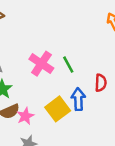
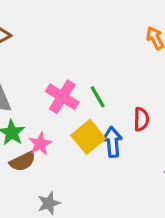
yellow square: (58, 109) -> (88, 137), moved
pink star: (25, 116) -> (40, 144), moved

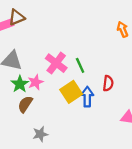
pink star: (40, 144) -> (36, 82), moved
brown semicircle: (23, 161) -> (25, 104), turned 144

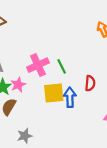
pink cross: (56, 63) -> (38, 65), turned 30
yellow square: (71, 92) -> (54, 93), turned 30

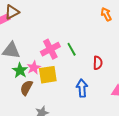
yellow square: (54, 93) -> (48, 75), moved
blue arrow: (70, 97) -> (82, 88), moved

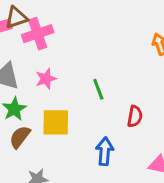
pink cross: (50, 49) -> (38, 34), moved
pink star: (34, 68) -> (46, 79), moved

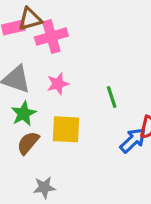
blue arrow: (105, 151) -> (133, 140), moved, turned 40

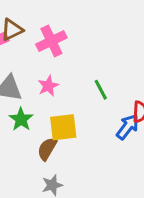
pink cross: (51, 37) -> (51, 41), moved
brown semicircle: (28, 143) -> (47, 149), moved

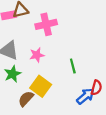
yellow square: (63, 127) -> (41, 86), turned 30

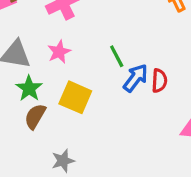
blue arrow: (85, 96) -> (136, 78), moved
brown semicircle: (26, 99) -> (35, 116), moved

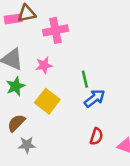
red semicircle: (159, 81) -> (96, 136), moved
brown semicircle: (35, 116) -> (16, 123), moved

